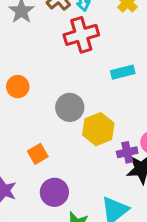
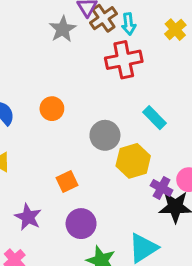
cyan rectangle: (123, 72) -> (154, 118), moved, turned 55
purple cross: (127, 152) -> (162, 188), turned 36

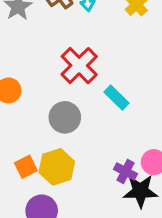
red cross: (124, 60) -> (79, 66), moved, turned -32
yellow hexagon: (133, 161) -> (57, 167), moved

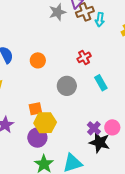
red cross: (79, 66) -> (84, 57), size x0.6
yellow hexagon: (57, 167) -> (45, 123), moved

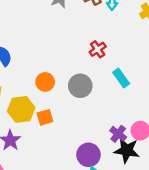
orange circle: (38, 60) -> (45, 82), moved
yellow hexagon: (45, 123) -> (21, 109), moved
purple circle: (37, 138) -> (88, 155), moved

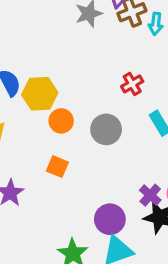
yellow hexagon: (21, 109) -> (40, 94), moved
orange square: (45, 117) -> (57, 167), turned 35

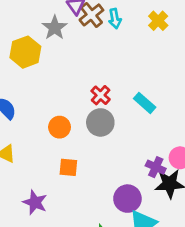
red cross: (132, 84) -> (101, 95), moved
yellow hexagon: (40, 94) -> (25, 52), moved

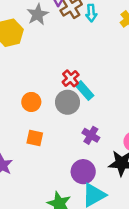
cyan rectangle: (145, 103) -> (85, 91), moved
purple cross: (156, 167) -> (91, 135), moved

